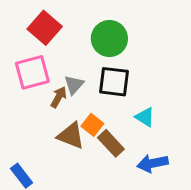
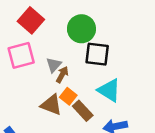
black square: (114, 82) -> (97, 54), moved
brown arrow: (59, 97) -> (62, 75), moved
cyan triangle: (145, 117) -> (109, 90), size x1.5

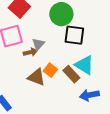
brown arrow: (62, 75) -> (30, 52), moved, turned 48
brown rectangle: (83, 111) -> (71, 74), moved

